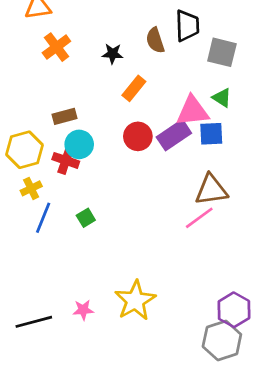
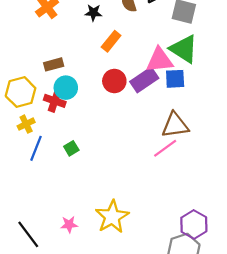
green triangle: (222, 98) -> (184, 49), size x1.8
black line: (34, 322) -> (28, 234), turned 68

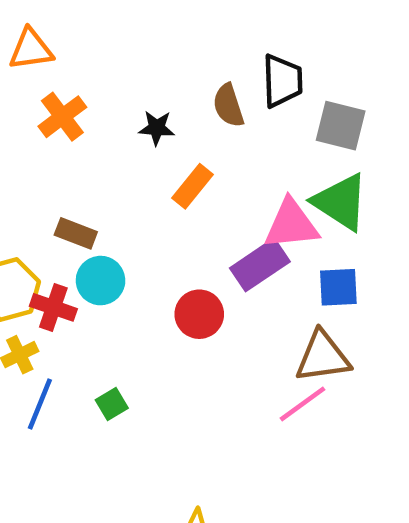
brown rectangle: (54, 64) -> (76, 233), turned 36
blue square: (175, 79) -> (338, 287), moved
red circle: (114, 81) -> (199, 314), moved
red cross: (55, 101) -> (53, 307), moved

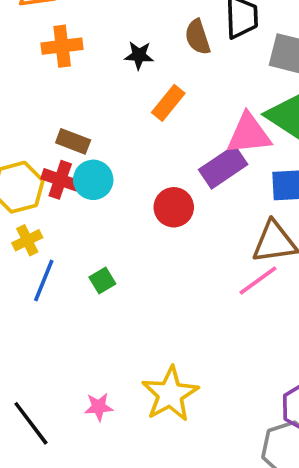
orange cross: (62, 117) -> (62, 46), turned 30
red cross: (53, 307) -> (60, 180), moved

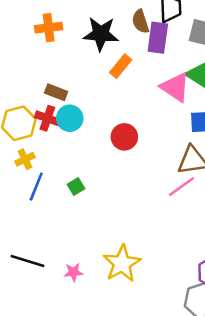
black star: (139, 55) -> (101, 34), size x1.8
pink triangle: (249, 134) -> (175, 87), turned 40
purple rectangle: (223, 167) -> (158, 38), moved, turned -48
black line: (31, 423) -> (28, 261), moved, turned -36

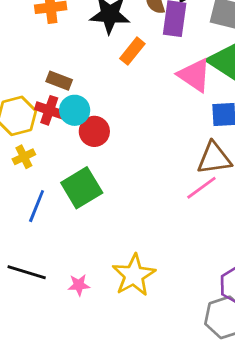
red circle: (124, 137) -> (94, 131), moved
blue line: (36, 187) -> (37, 206), moved
green square: (76, 187) -> (82, 188), size x2.0

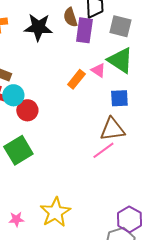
orange rectangle: (132, 51) -> (76, 79), moved
pink triangle: (194, 75) -> (98, 70), size x0.6

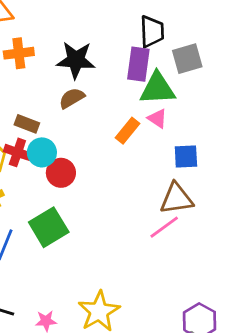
brown semicircle: (70, 17) -> (72, 98), moved, turned 78
gray square: (120, 26) -> (187, 59), turned -30
green triangle: (120, 60) -> (157, 89), moved, turned -36

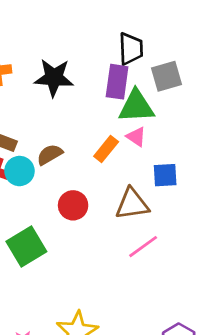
brown semicircle: (72, 98) -> (50, 155), moved
red circle: (61, 173) -> (73, 205), moved
brown triangle: (176, 199) -> (132, 204), moved

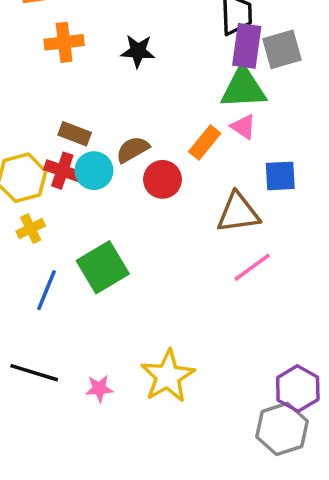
black star: (54, 78) -> (138, 51), size x0.7
purple rectangle: (117, 82) -> (247, 46), moved
red circle: (73, 205) -> (162, 179), moved

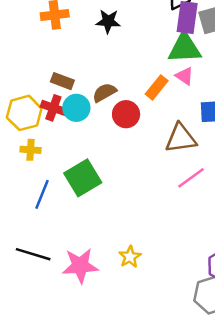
yellow cross: (31, 229) -> (31, 150), turned 30
yellow star: (168, 376) -> (130, 257), size x0.6
pink star: (99, 389) -> (80, 266), size x1.8

